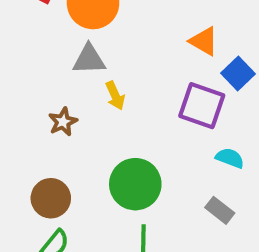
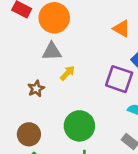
orange triangle: (204, 41) -> (121, 29), moved
yellow arrow: (115, 96) -> (67, 73), turned -112

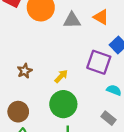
gray triangle: (52, 51) -> (72, 20), moved
yellow arrow: (67, 73) -> (61, 76), moved

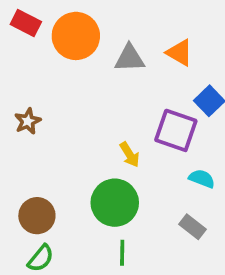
brown star: (25, 71) -> (28, 121), moved
yellow arrow: (61, 76) -> (130, 155), moved, turned 104

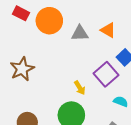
brown star: (28, 121) -> (22, 69), size x1.6
purple square: (176, 130) -> (106, 74), turned 30

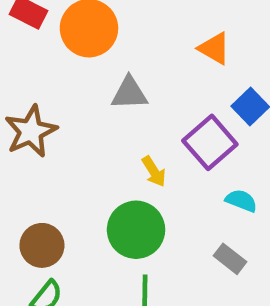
gray triangle: (80, 33) -> (129, 93), moved

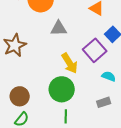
yellow arrow: (154, 172) -> (70, 63), size x1.5
gray rectangle: (230, 259) -> (104, 102), turned -56

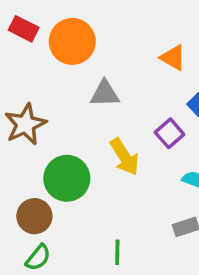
purple square: (95, 50) -> (170, 133), size x0.7
green circle: (62, 89) -> (67, 178), moved

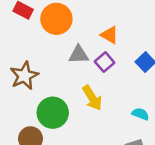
orange triangle: (173, 58) -> (110, 35), moved
purple square: (170, 133) -> (105, 62), moved

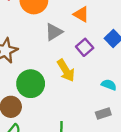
gray triangle: (79, 55) -> (54, 32), turned -30
purple square: (105, 62) -> (85, 47), moved

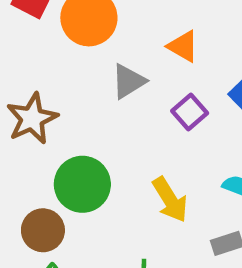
yellow arrow: (66, 70) -> (170, 200), moved

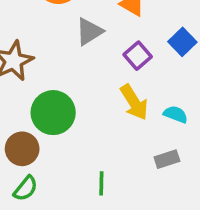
yellow arrow: (170, 200) -> (134, 102), moved

